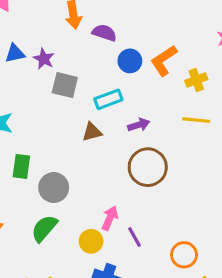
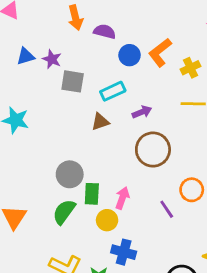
green rectangle: (21, 166) -> (92, 194), moved
purple line: (135, 237) -> (167, 209), moved
orange circle: (184, 255) -> (192, 190), moved

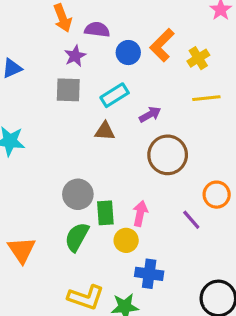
purple star: (52, 59) -> (75, 56), moved, turned 30
brown triangle: (100, 122) -> (105, 131), turned 30

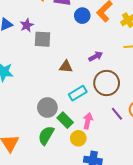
purple star: (75, 56) -> (27, 25), moved
cyan rectangle: (115, 95) -> (78, 93), moved
green rectangle: (105, 213) -> (65, 120), turned -42
purple line: (191, 220) -> (117, 114), moved

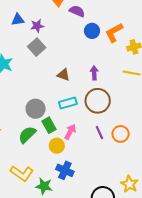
gray square: (43, 39) -> (37, 47), moved, turned 30
purple arrow: (96, 56) -> (94, 73), turned -80

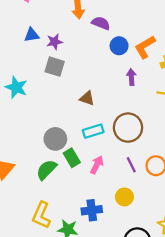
gray square: (37, 47) -> (55, 67), turned -30
purple arrow: (94, 73) -> (131, 77), moved
yellow circle: (57, 146) -> (124, 197), moved
blue cross: (65, 170) -> (92, 210), turned -30
yellow L-shape: (22, 173) -> (41, 215), turned 80

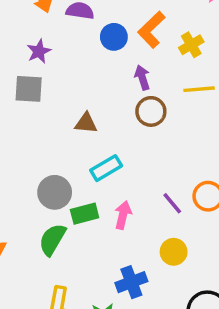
purple star: (54, 42) -> (39, 51), moved
brown circle: (128, 128) -> (151, 111), moved, size x0.7
green rectangle: (72, 158) -> (85, 214), turned -60

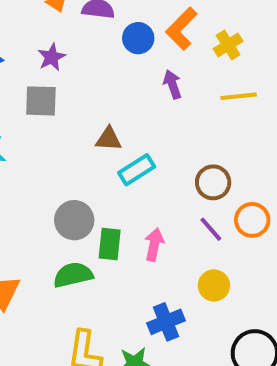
brown circle: (151, 111) -> (213, 182), moved
cyan rectangle: (106, 168) -> (137, 170), moved
green rectangle: (85, 214) -> (110, 244), turned -68
green semicircle: (52, 240) -> (73, 275), turned 48

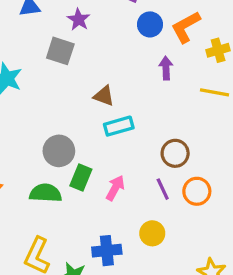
purple star: (52, 57) -> (79, 19), turned -30

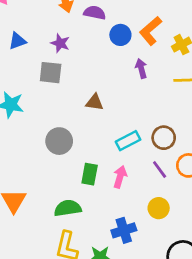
cyan rectangle: (119, 126) -> (128, 141), moved
gray circle: (59, 151) -> (59, 141), moved
green semicircle: (46, 193) -> (68, 208), moved

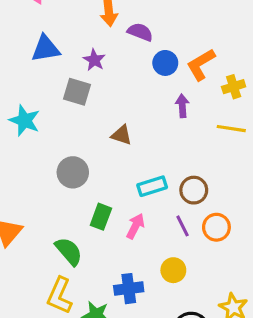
blue triangle: (17, 41) -> (45, 49), size x1.4
green semicircle: (68, 208) -> (69, 251), turned 48

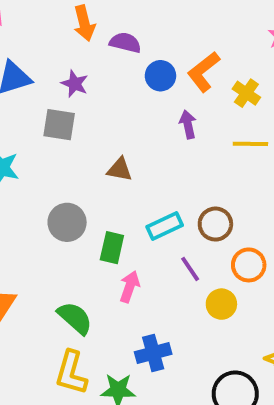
yellow cross: (234, 87) -> (246, 93), turned -30
green rectangle: (101, 217) -> (112, 248), moved
pink arrow: (135, 226) -> (130, 287), moved
purple line: (182, 226) -> (190, 269), moved
yellow circle: (173, 270) -> (221, 304), moved

